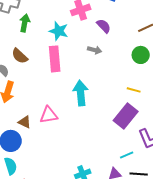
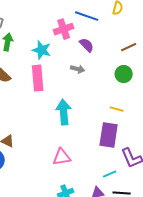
pink triangle: (49, 115) -> (62, 157), moved
purple rectangle: (126, 116) -> (109, 135), turned -30

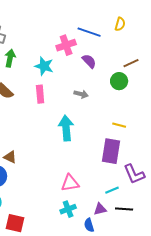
gray arrow: (78, 69) -> (81, 94), moved
green circle: (124, 74) -> (119, 81), moved
pink rectangle: (38, 78) -> (40, 94), size x0.7
pink triangle: (62, 157) -> (70, 183), moved

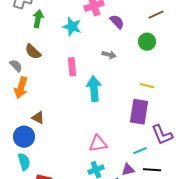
brown line: (131, 63) -> (156, 15), moved
pink rectangle: (40, 94) -> (72, 67), moved

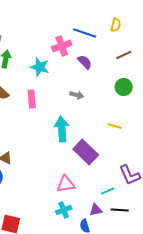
green circle: (147, 42) -> (124, 87), moved
pink rectangle: (72, 67) -> (32, 99), moved
purple rectangle: (139, 112) -> (86, 152), moved, turned -55

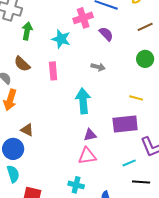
purple rectangle: (86, 152) -> (125, 124), moved, turned -50
cyan cross: (64, 210) -> (76, 185), moved, turned 35
purple triangle: (96, 210) -> (90, 135), moved

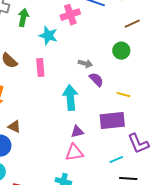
green arrow: (27, 31) -> (23, 18), moved
purple semicircle: (106, 34) -> (96, 80), moved
green circle: (145, 59) -> (121, 51), moved

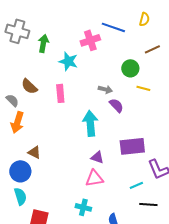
green circle: (121, 51) -> (130, 68), moved
yellow line: (123, 95) -> (143, 88), moved
purple triangle: (77, 132) -> (97, 157), turned 32

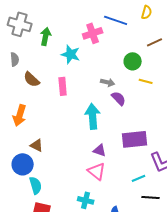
gray semicircle: (12, 100) -> (15, 59), moved, turned 40
pink triangle: (94, 178) -> (97, 171), turned 48
cyan semicircle: (20, 196) -> (36, 185), moved

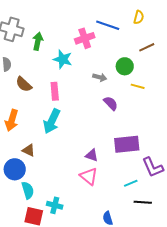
gray arrow: (108, 82) -> (100, 77), moved
cyan arrow: (93, 116) -> (52, 121), moved, turned -150
cyan cross: (86, 200) -> (55, 205), moved

